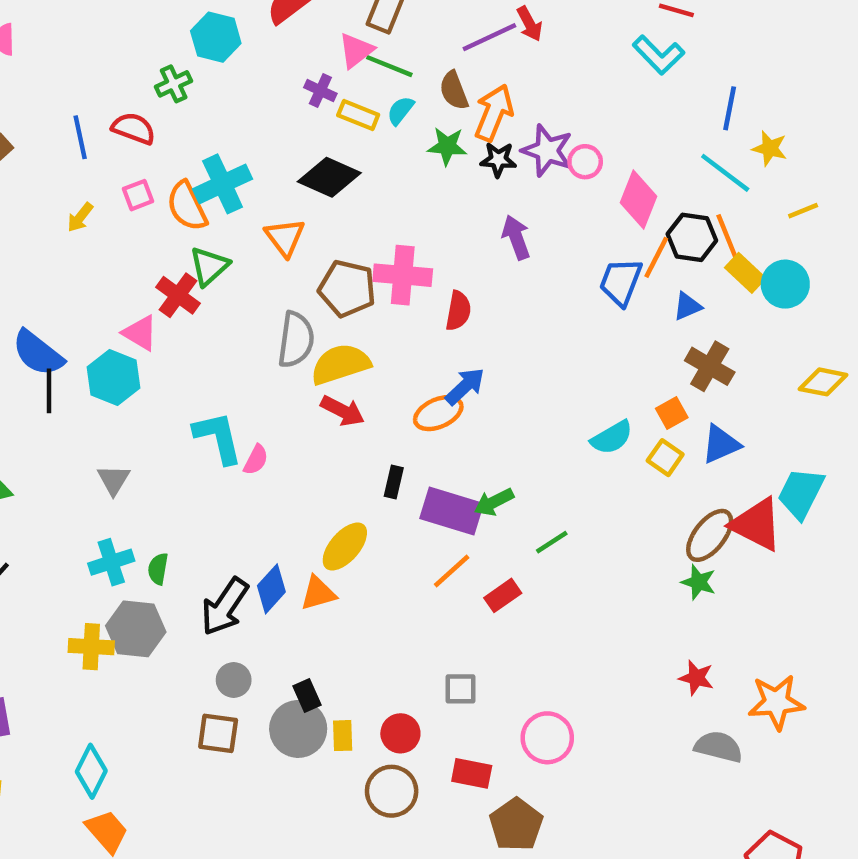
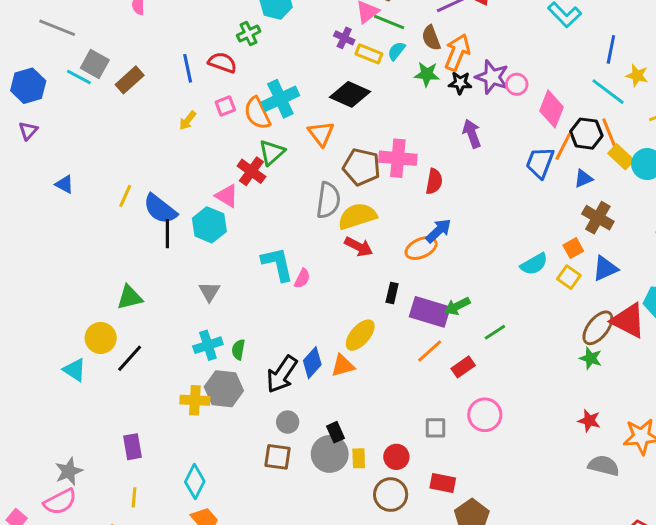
pink circle: (547, 738) -> (485, 415), moved

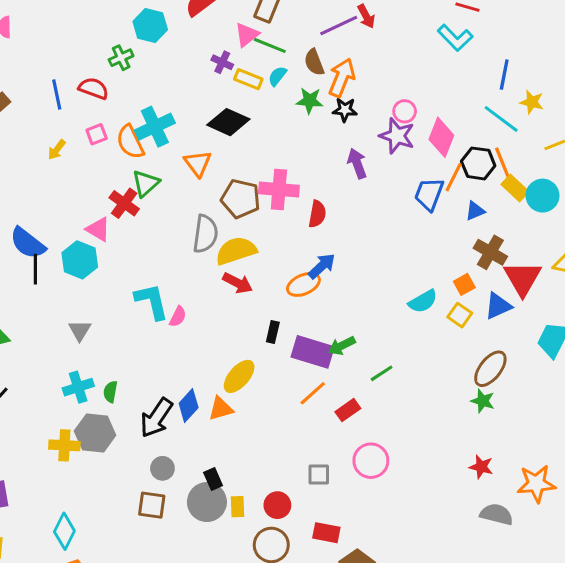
purple star: (492, 77) -> (397, 136), moved
red triangle: (628, 321) -> (523, 278), moved, turned 33

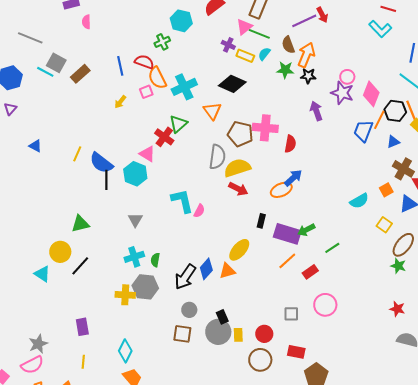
orange semicircle: (130, 142) -> (157, 78), moved
yellow square: (460, 315) -> (384, 225), moved

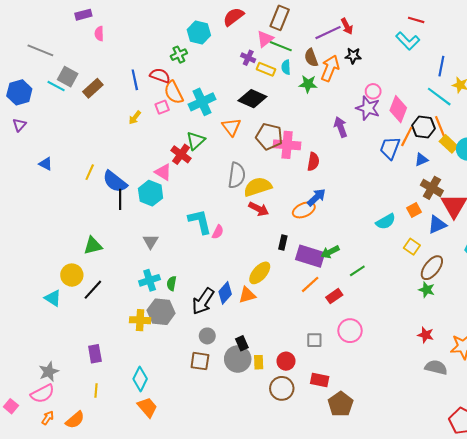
cyan semicircle: (264, 54) -> (286, 67), turned -40
black star: (308, 76) -> (353, 56), moved
brown pentagon: (240, 134) -> (269, 136), moved

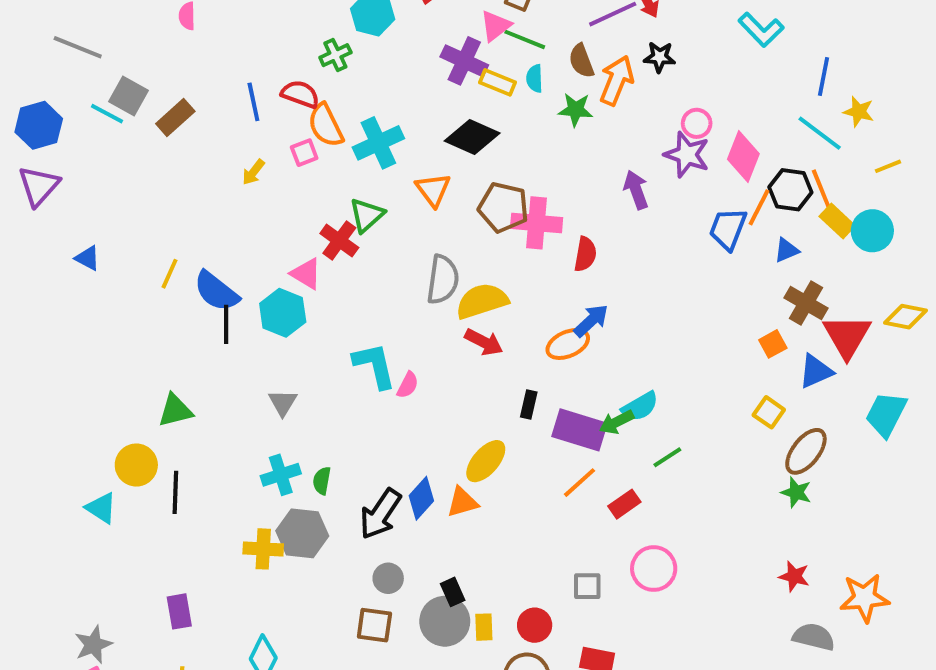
purple cross: (248, 58) -> (464, 61), size x1.6
purple triangle: (19, 125) -> (39, 186), size x1.6
cyan semicircle: (386, 221) -> (640, 406), moved
black line: (93, 290) -> (175, 492), turned -40

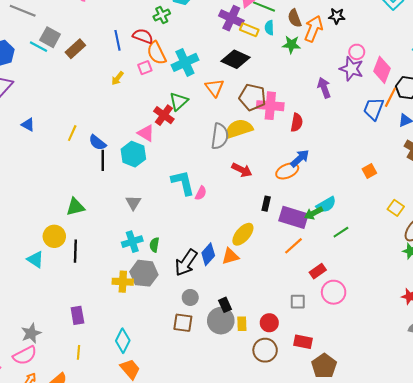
blue semicircle: (216, 291) -> (97, 143), size x0.7
yellow semicircle: (482, 301) -> (239, 129), moved
orange square: (773, 344) -> (369, 171), moved
red rectangle: (624, 504) -> (318, 271), moved

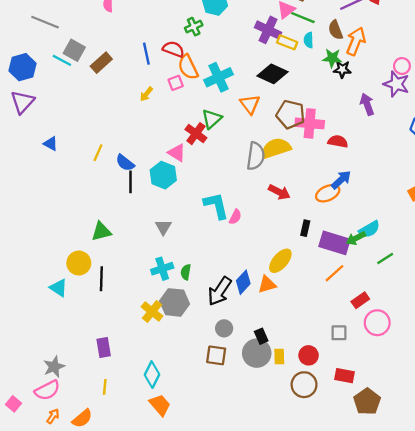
black star: (337, 16) -> (342, 69), moved
red semicircle: (297, 123) -> (338, 141), turned -90
yellow cross: (123, 282) -> (152, 311), turned 36

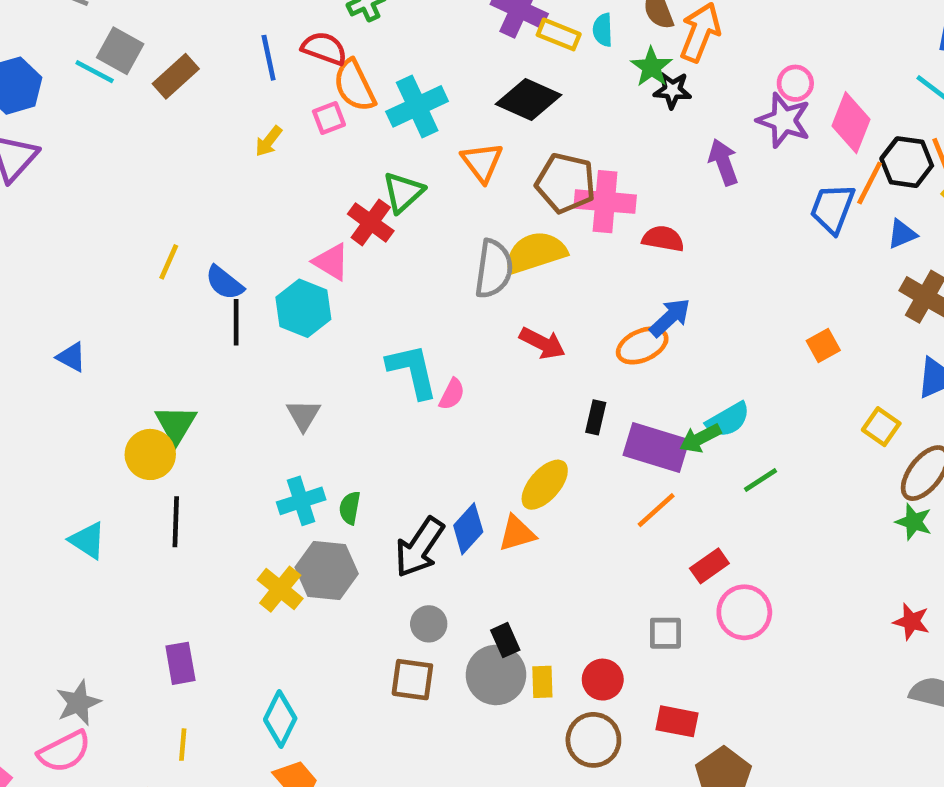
green star: (332, 58) -> (651, 67), turned 30
blue triangle: (51, 144) -> (71, 357), moved
green triangle: (101, 232) -> (176, 424), turned -45
yellow circle: (79, 263) -> (150, 454), moved

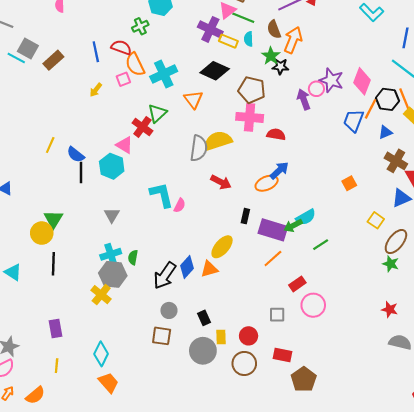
pink circle: (795, 83) -> (316, 89), moved
brown pentagon: (566, 183) -> (252, 90), moved
gray hexagon: (327, 571) -> (113, 274), moved
gray circle: (496, 675) -> (203, 351), moved

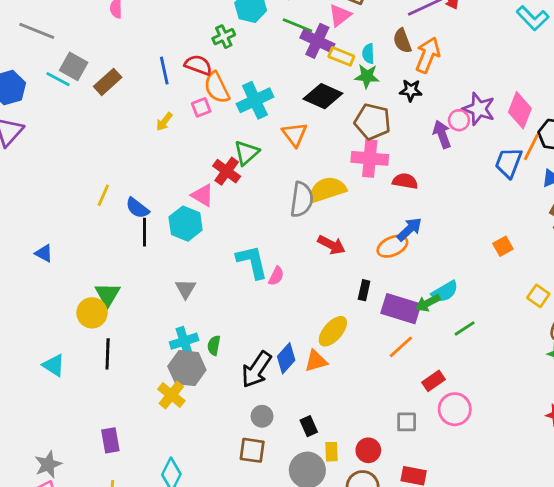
green line: (243, 18) -> (297, 25), moved
green star: (271, 56) -> (367, 76), moved, turned -30

